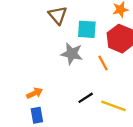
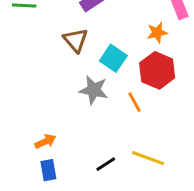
cyan square: (87, 29) -> (113, 58), turned 30
black line: (86, 98) -> (106, 164), moved

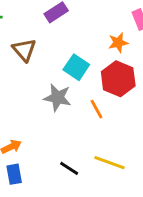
brown triangle: (76, 40) -> (24, 50), moved
black line: (106, 164) -> (69, 168), turned 66

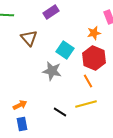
orange line: (97, 109) -> (88, 81), moved
yellow line: (110, 163) -> (86, 104), moved, turned -35
black line: (69, 168) -> (60, 112), moved

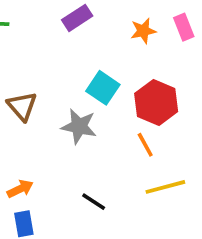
orange star: (94, 33) -> (143, 31), moved
brown triangle: (29, 38) -> (22, 106), moved
yellow line: (86, 104) -> (165, 187), moved

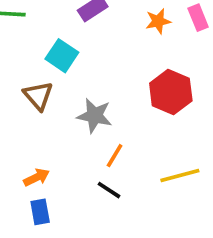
cyan square: (103, 88) -> (62, 56), moved
orange line: (145, 145) -> (115, 156), moved, turned 60

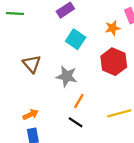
orange star: (158, 21) -> (113, 28), moved
cyan square: (62, 56) -> (76, 39), moved

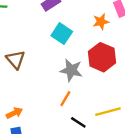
gray star: (67, 76) -> (71, 70), moved
black line: (76, 122) -> (78, 122), moved

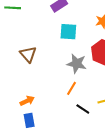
cyan square: (62, 34) -> (68, 32), turned -30

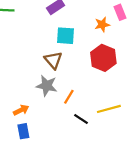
brown triangle: (28, 54) -> (53, 60), moved
gray star: (77, 64) -> (47, 86), moved

